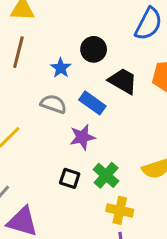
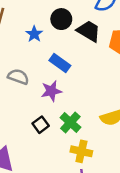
black trapezoid: (123, 81) -> (89, 31), moved
gray semicircle: (53, 104) -> (18, 77), moved
black square: (70, 178) -> (41, 125), turned 35

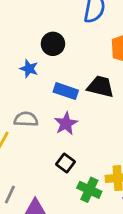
black trapezoid: (89, 31) -> (101, 87), moved
green cross: (70, 122) -> (89, 190), moved

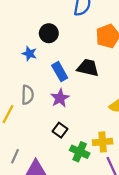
blue rectangle: (66, 91) -> (60, 72), turned 42
gray semicircle: (26, 119) -> (27, 95), turned 90

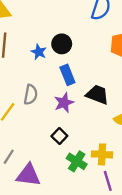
black circle: (49, 33) -> (62, 44), moved
black trapezoid: (88, 68) -> (97, 95), moved

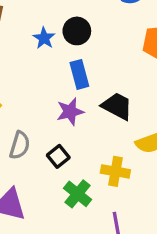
gray semicircle: (31, 95) -> (20, 145), moved
yellow cross: (102, 154) -> (115, 171), moved

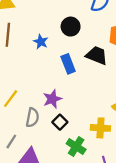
black circle: (77, 31) -> (71, 27), moved
black trapezoid: (117, 106) -> (97, 55), moved
purple star: (70, 112) -> (52, 99), moved

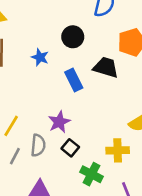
gray line: (11, 141) -> (15, 156), moved

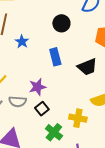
blue star: (40, 57) -> (22, 42), moved
black trapezoid: (106, 67) -> (87, 67), moved, turned 130
gray semicircle: (38, 145) -> (17, 102), turned 78

